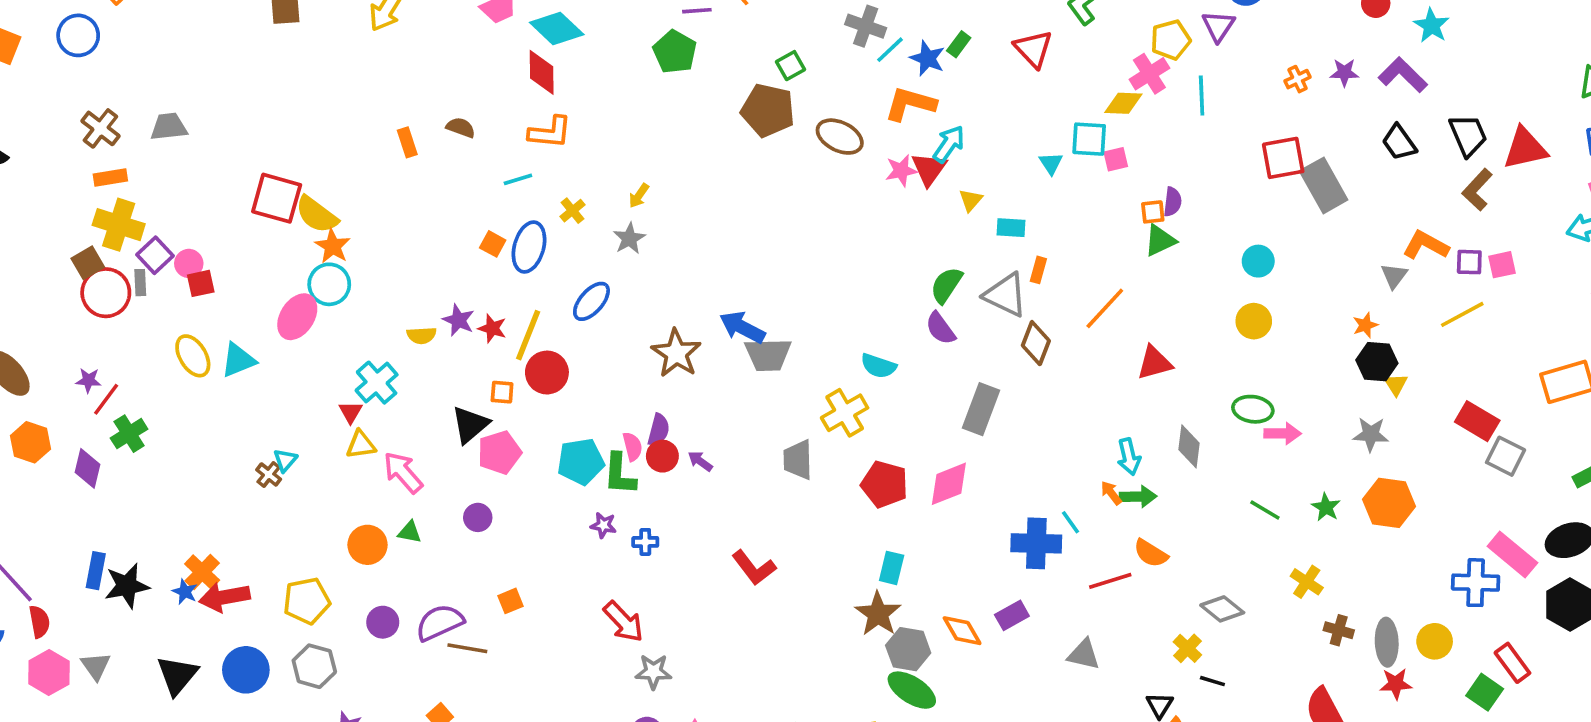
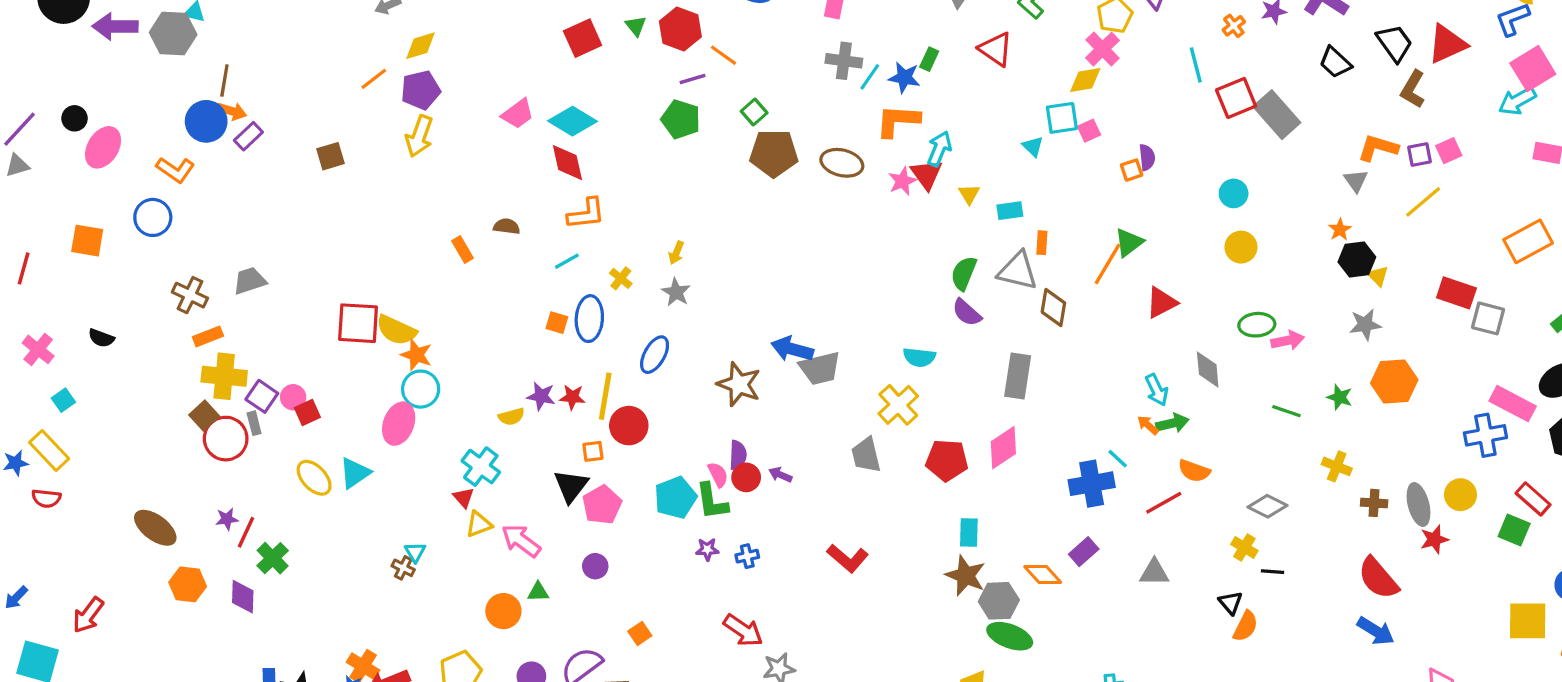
green square: (790, 66) -> (754, 112), moved
cyan line: (1202, 95) -> (1196, 65), moved
green triangle: (1160, 240) -> (1129, 243), moved

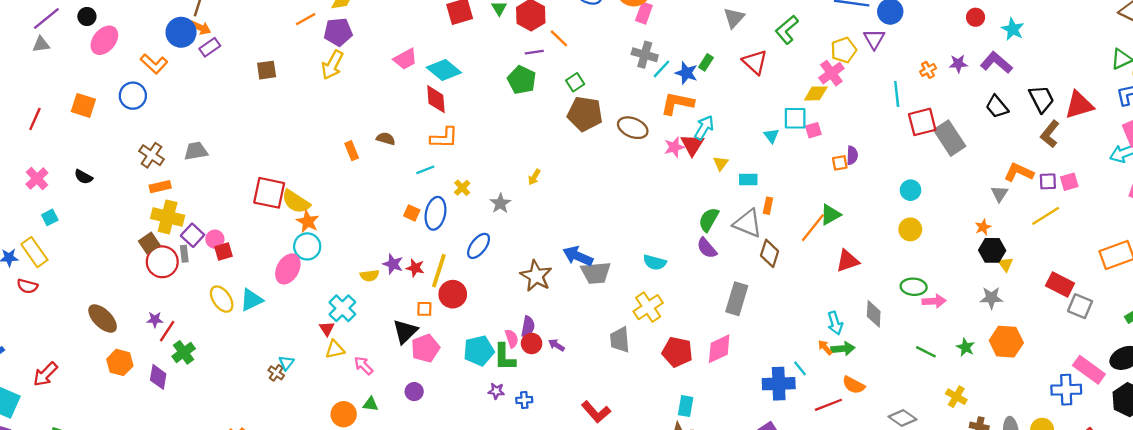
yellow arrow: (676, 253) -> (534, 177), moved
cyan semicircle: (919, 357) -> (655, 262), moved
pink arrow: (521, 541) -> (364, 366), size x0.7

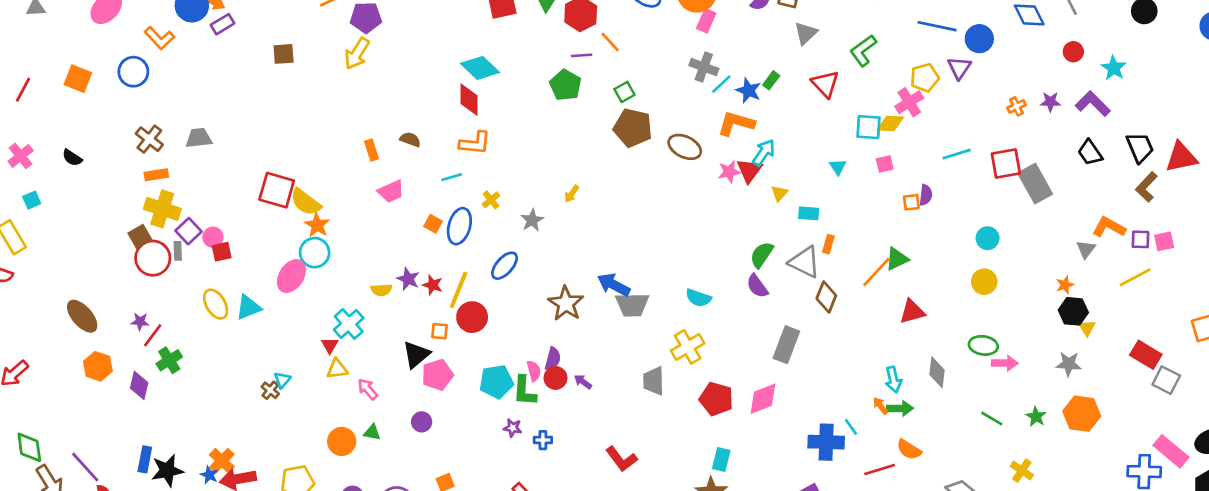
pink trapezoid: (405, 59) -> (391, 191), moved
cyan line: (897, 94) -> (957, 154), moved, turned 75
cyan square: (795, 118) -> (869, 127), moved

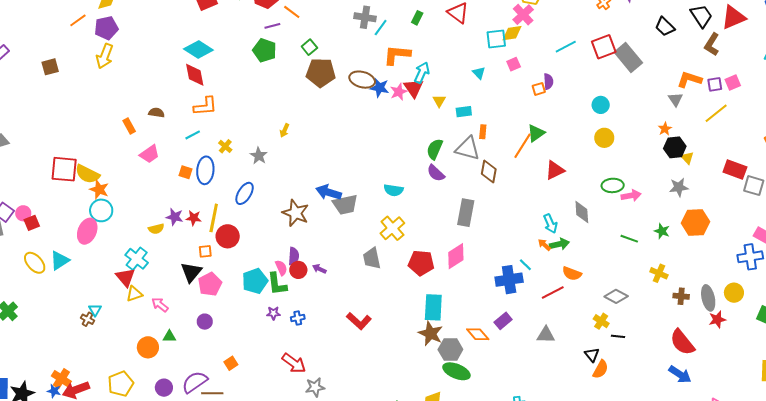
blue star: (748, 91) -> (380, 88), moved
red triangle: (330, 345) -> (125, 277), size x1.5
cyan rectangle: (721, 459) -> (433, 307), size x1.5

